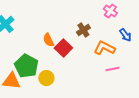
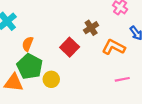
orange semicircle: (48, 40) -> (28, 44), moved, turned 48
pink line: (112, 69) -> (122, 79), moved

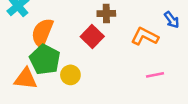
brown cross: (91, 28) -> (106, 13), moved, turned 32
orange semicircle: (28, 44) -> (42, 33), size x1.6

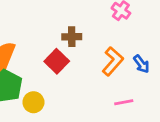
blue arrow: (172, 20) -> (141, 64), moved
orange L-shape: (145, 36) -> (113, 61), turned 104

